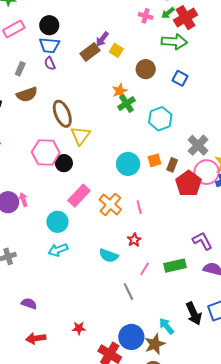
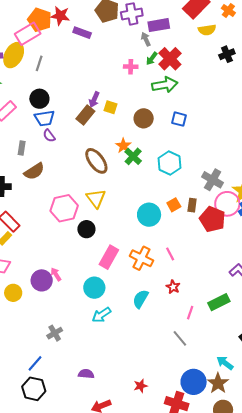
brown ellipse: (62, 114) -> (96, 161), moved
pink hexagon: (46, 152) -> (64, 208), moved
cyan semicircle: (109, 256) -> (141, 299), moved, turned 114

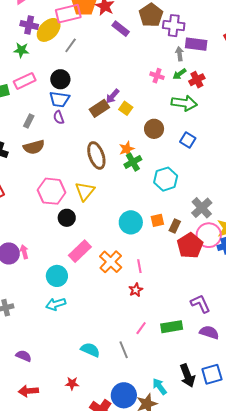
red cross: (170, 59) -> (197, 80), size x0.7
red star: (173, 287) -> (136, 290), moved
cyan semicircle: (141, 299) -> (90, 350), moved, turned 66

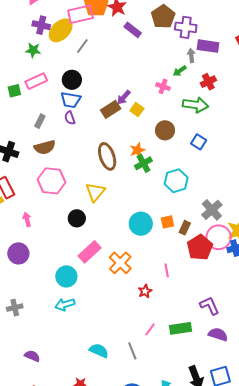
green arrow: (180, 74) -> (180, 71), moved
pink cross: (157, 76) -> (163, 86), moved
pink hexagon: (52, 191) -> (51, 181), moved
pink arrow: (24, 252) -> (27, 219), moved
pink line: (139, 266) -> (167, 270), moved

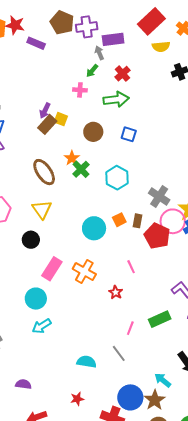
brown rectangle: (111, 109) -> (47, 124), moved

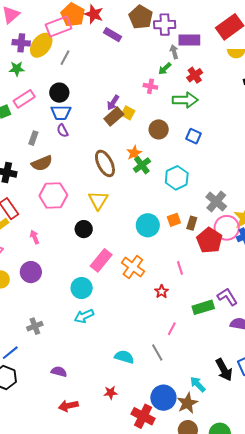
green rectangle: (160, 319) -> (203, 307), moved

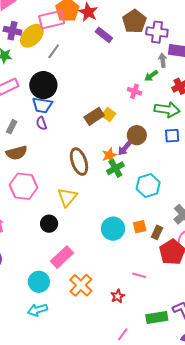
black circle: (59, 93) -> (43, 85), size x1.4
purple arrow: (113, 103) -> (125, 148), moved
blue square: (193, 136) -> (172, 136), moved, turned -35
orange cross: (133, 267) -> (81, 285), moved
pink line: (180, 268) -> (139, 275), turned -64

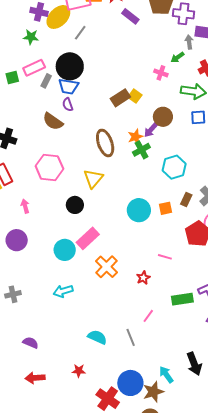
gray rectangle: (12, 127) -> (46, 81), moved
brown semicircle: (17, 153) -> (53, 121), moved, turned 50
brown rectangle: (157, 232) -> (186, 199), moved
cyan circle: (39, 282) -> (65, 250), moved

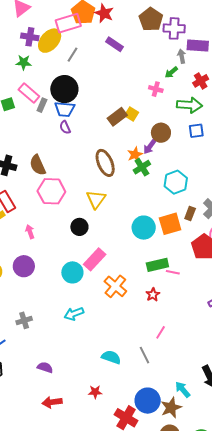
purple rectangle: (130, 16) -> (115, 44), moved
pink rectangle: (34, 68) -> (29, 93), turned 70
brown semicircle: (53, 121) -> (38, 165), moved, turned 35
orange square: (165, 208) -> (170, 224), size x1.6
green rectangle: (182, 299) -> (157, 265), moved

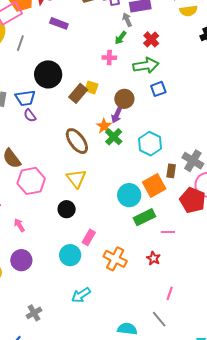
black circle: (64, 89) -> (48, 74), moved
pink rectangle: (95, 259) -> (89, 237), size x0.7
green rectangle: (157, 265) -> (144, 217), moved

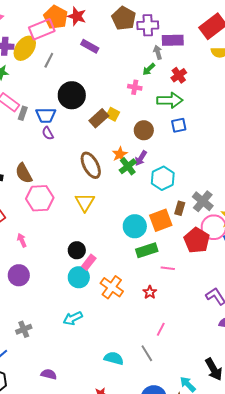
purple arrow: (117, 115) -> (141, 158), moved
black circle: (67, 209) -> (77, 250), moved
cyan circle: (70, 255) -> (79, 277), moved

